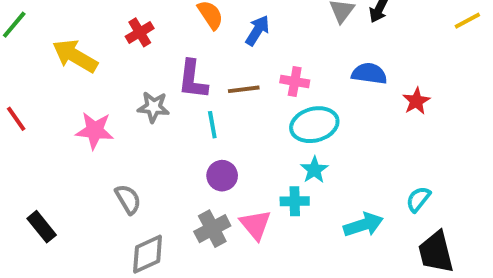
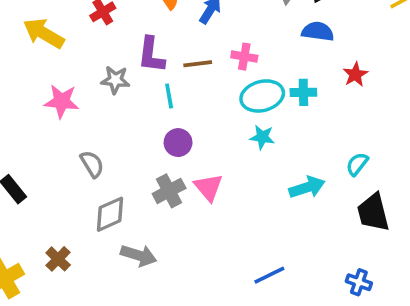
blue semicircle: (369, 74) -> (318, 31), moved
cyan star: (314, 170) -> (262, 137), turned -30
cyan cross: (295, 201) -> (303, 92), moved

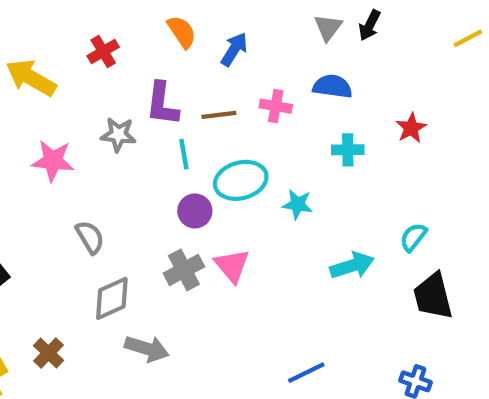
blue semicircle: (318, 31) -> (332, 86), moved
cyan ellipse: (262, 96) -> (241, 180), moved

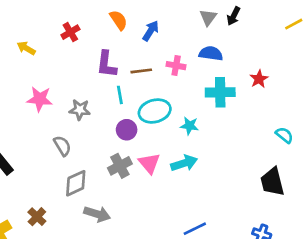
yellow arrow: (31, 78) -> (26, 48), size x0.6
gray star: (118, 135) -> (80, 110), moved
cyan cross: (348, 150) -> (220, 92), size x1.5
cyan semicircle: (413, 237) -> (284, 135), moved, turned 90
cyan arrow: (352, 266) -> (184, 163), moved

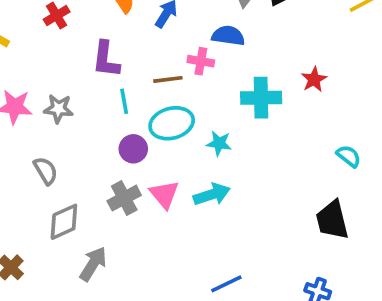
blue semicircle: (211, 53) -> (228, 36), moved
brown line: (141, 71) -> (168, 79), moved
gray star: (80, 110) -> (58, 109), moved
gray arrow: (97, 214) -> (93, 264), turned -75

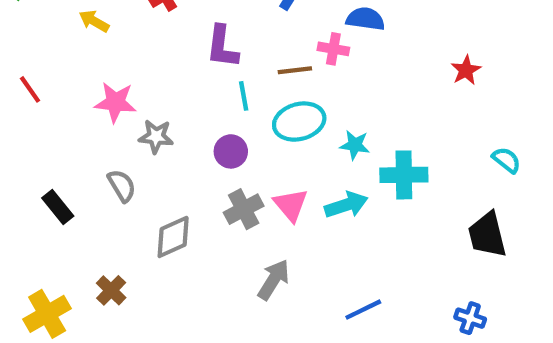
cyan cross: (261, 98) -> (404, 175), moved
gray star: (58, 109) -> (156, 136), moved
purple circle: (133, 149) -> (231, 151), moved
gray semicircle: (46, 171) -> (122, 186), moved
gray arrow: (93, 264) -> (274, 280), moved

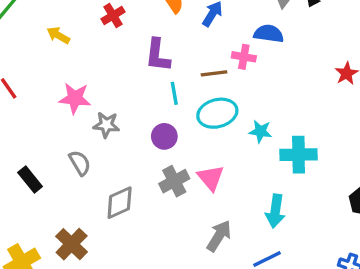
cyan arrow: (346, 205) -> (275, 211), moved, turned 116
gray arrow: (274, 280) -> (219, 236), moved
brown cross: (111, 290) -> (72, 244), size x1.4

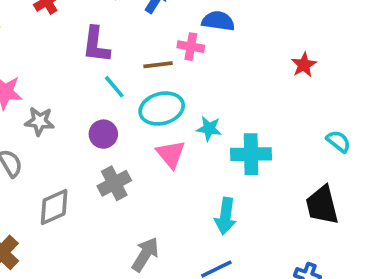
cyan line: (174, 93) -> (114, 87), turned -30
pink triangle: (211, 178) -> (171, 154), moved
gray arrow: (219, 236) -> (145, 254), moved

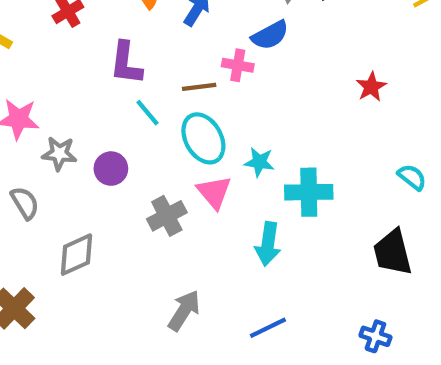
blue semicircle: (218, 21) -> (270, 35), turned 144
cyan ellipse: (162, 109) -> (203, 138), turned 75
purple circle: (103, 134) -> (111, 169), moved
gray cross: (114, 183) -> (167, 216), moved
cyan arrow: (225, 216) -> (268, 244), moved

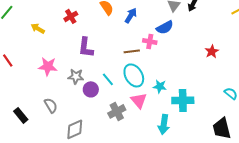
purple L-shape: (126, 63) -> (86, 47), moved
cyan line: (147, 113) -> (108, 79), moved
gray star: (59, 153) -> (76, 76), moved

